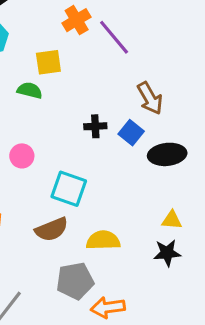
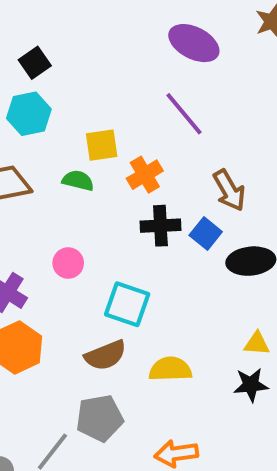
orange cross: (77, 20) -> (145, 175), moved
black cross: (95, 126) -> (160, 226), size x1.4
gray pentagon: (75, 281) -> (100, 418), moved

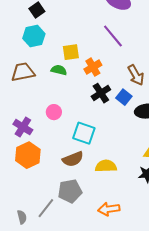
black cross: (160, 226) -> (101, 93), turned -30

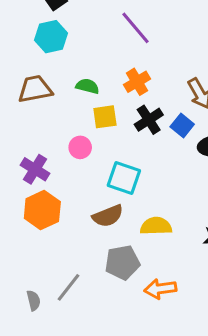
purple line: (113, 36) -> (136, 28), moved
yellow square: (71, 52) -> (105, 117), moved
gray pentagon: (70, 191) -> (122, 263), moved

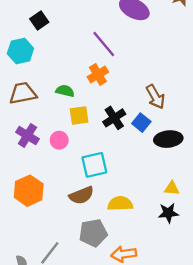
cyan hexagon: (51, 37) -> (20, 51), moved
orange cross: (137, 82) -> (98, 74), moved
purple cross: (35, 169) -> (27, 135), moved
cyan square: (124, 178) -> (94, 165), turned -32

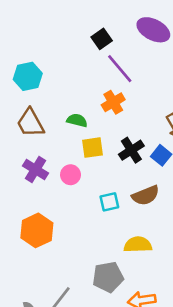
black square: (39, 20) -> (102, 39), moved
brown trapezoid: (23, 93) -> (30, 123), turned -108
cyan square: (94, 165) -> (109, 202), size x0.7
brown semicircle: (81, 195) -> (146, 195), moved

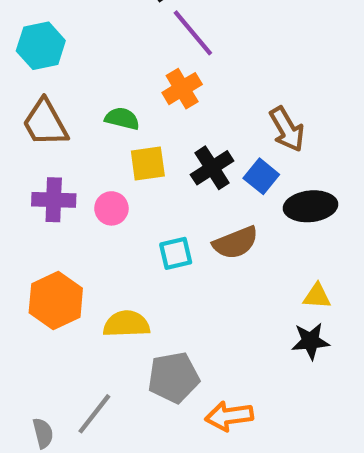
purple cross: (36, 170) -> (54, 200), turned -30
yellow semicircle: (138, 245) -> (126, 324), moved

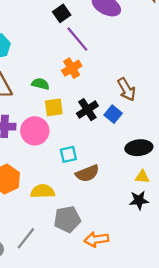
black ellipse: (310, 206) -> (139, 148), moved
pink circle: (111, 208) -> (35, 131), size x1.6
brown semicircle: (236, 243) -> (87, 173), moved

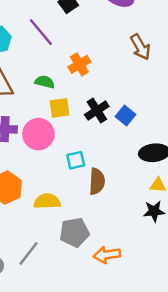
purple line: (77, 39) -> (41, 32), moved
brown arrow: (127, 89) -> (140, 47), moved
brown semicircle: (87, 173) -> (97, 181), turned -65

